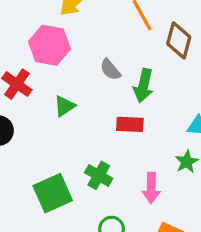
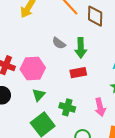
pink hexagon: (49, 45) -> (33, 69), moved
green triangle: (64, 106) -> (39, 95), moved

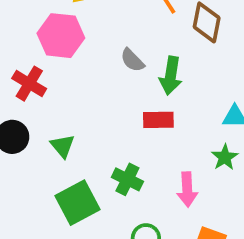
pink hexagon: (33, 69) -> (61, 36), moved
green triangle: (39, 95) -> (63, 146), moved, turned -32

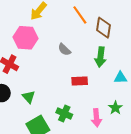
green arrow: (171, 76) -> (100, 57), moved
green star: (225, 157) -> (115, 108), moved

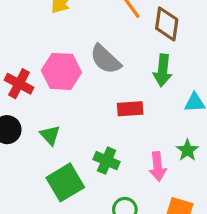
pink hexagon: (25, 38) -> (61, 71), moved
gray semicircle: (64, 49) -> (105, 59), size x1.5

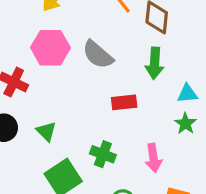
pink hexagon: (61, 71) -> (50, 48), moved
green star: (187, 150) -> (185, 124), moved

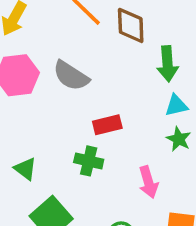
green arrow: (155, 63) -> (168, 64), moved
green cross: (103, 154) -> (89, 161), moved

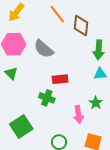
green star: (179, 139) -> (96, 103), moved
green triangle: (25, 169) -> (11, 73), moved

